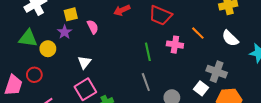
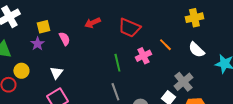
pink cross: (175, 45) -> (143, 56), turned -35
yellow circle: (48, 49) -> (21, 71), moved
gray cross: (217, 72) -> (183, 82), turned 30

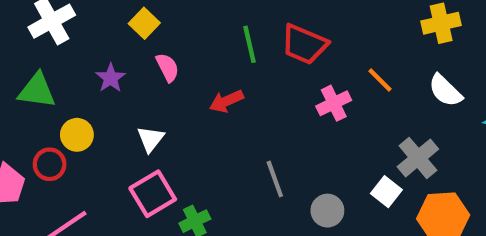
red arrow: (92, 23) -> (226, 101), moved
yellow square: (43, 27) -> (144, 23), moved, turned -32
green line: (117, 63) -> (250, 44), moved

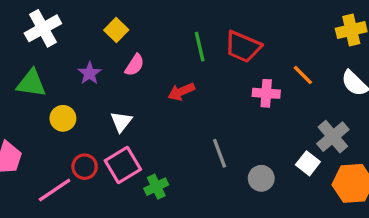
pink semicircle: (167, 67) -> (135, 65), turned 60
pink cross: (334, 103) -> (266, 93), turned 30
red circle: (50, 164) -> (85, 167), moved

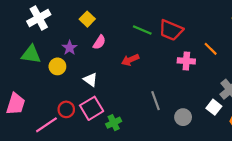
green line: (200, 47) -> (142, 30), turned -54
yellow circle: (63, 118) -> (57, 66), moved
white triangle: (121, 122) -> (90, 80), turned -32

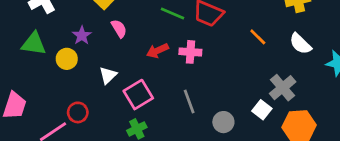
pink semicircle: (99, 42) -> (119, 29), turned -64
pink cross: (186, 61) -> (190, 52), moved
white triangle: (90, 80) -> (108, 75), turned 40
pink square: (92, 108) -> (138, 95), moved

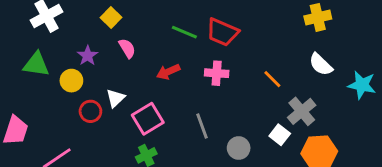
orange line: (258, 37) -> (272, 79), moved
pink cross: (190, 52) -> (217, 73), moved
red circle: (78, 112) -> (90, 111), moved

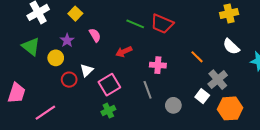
yellow square: (111, 17) -> (75, 14), moved
green triangle: (36, 64) -> (31, 47), turned 30
pink cross: (217, 73) -> (158, 65), moved

